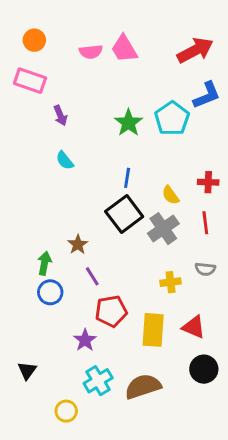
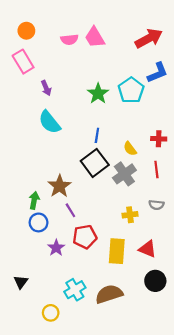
pink rectangle: (30, 81) -> (23, 62), turned 40
cyan semicircle: (65, 160) -> (50, 122), size x1.6
brown star: (78, 244) -> (59, 186), size x1.5
purple star: (85, 340) -> (56, 248), moved

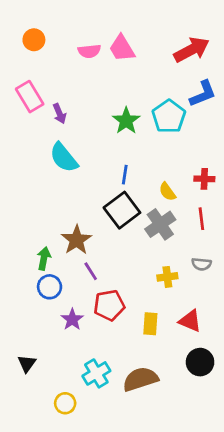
pink rectangle: (23, 62) -> (30, 97), moved
yellow rectangle: (117, 251) -> (150, 324), size x0.7

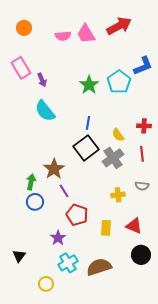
red arrow: (192, 50) -> (119, 26), moved
red pentagon: (109, 305) -> (77, 215), turned 30
purple star: (72, 319) -> (58, 238), moved

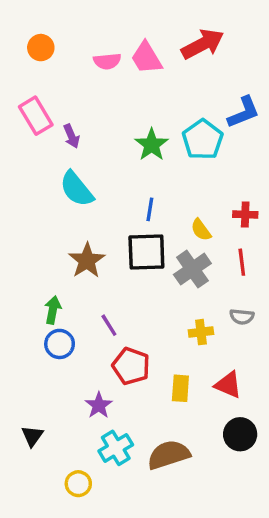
black square: (86, 148) -> (146, 252), turned 35
brown star: (54, 169) -> (87, 260), moved

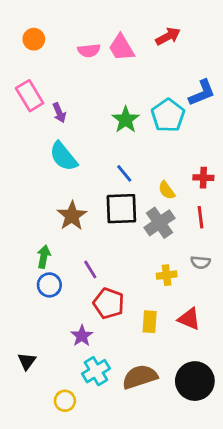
red arrow: (203, 44) -> (168, 36), size x0.7
blue line: (150, 209) -> (124, 173), turned -48
black circle: (240, 434) -> (195, 381), moved, size x1.4

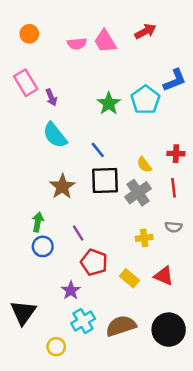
blue line: (124, 173) -> (98, 150), moved
yellow rectangle: (150, 322) -> (129, 278), turned -54
black triangle: (27, 361) -> (23, 312), size x1.6

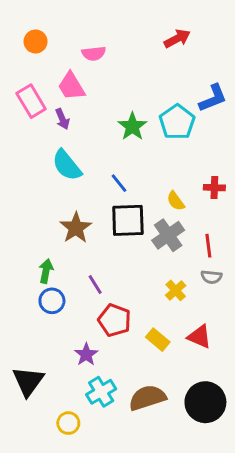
pink trapezoid: (105, 41) -> (71, 86), moved
red line: (173, 188) -> (208, 246), moved
yellow cross: (144, 238) -> (176, 290), turned -35

